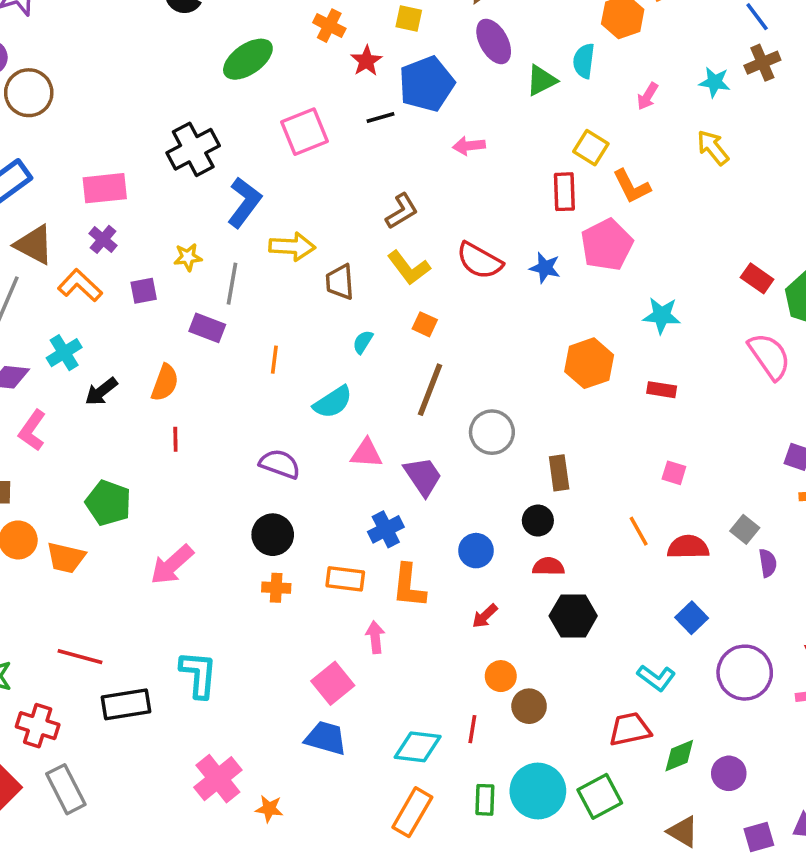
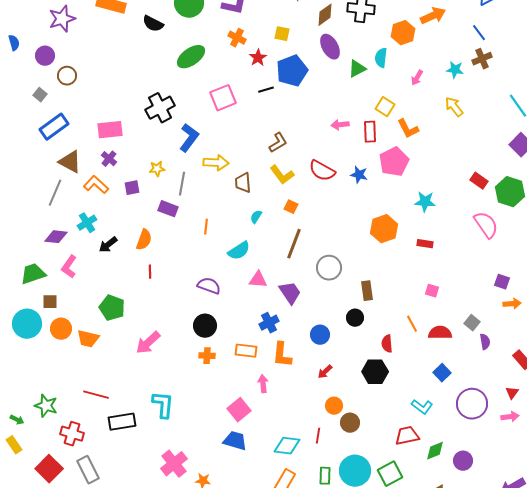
brown circle: (29, 93) -> (67, 76), size x0.7
pink arrow: (469, 146) -> (340, 125), moved
red semicircle: (548, 566) -> (387, 344), moved, turned -96

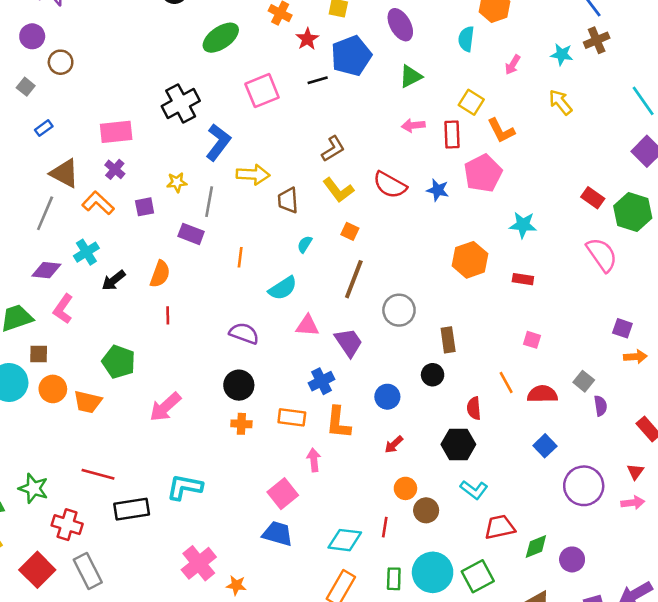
green triangle: (357, 69) -> (411, 76), moved
blue rectangle: (54, 127) -> (44, 128), size x0.5
cyan L-shape: (163, 405) -> (185, 487), turned -84
cyan L-shape: (422, 407) -> (474, 490), moved

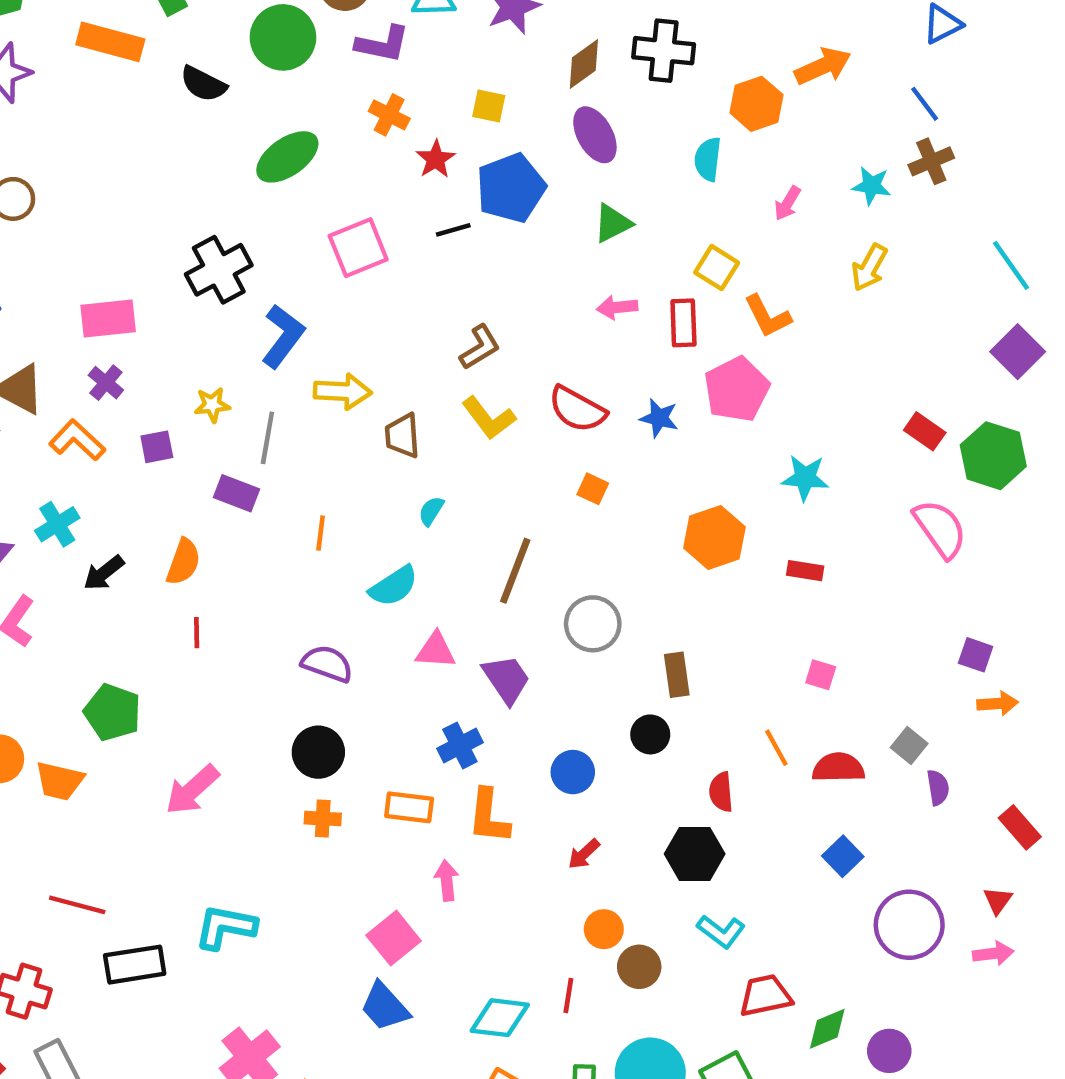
yellow arrow: (560, 102) -> (869, 268), turned -112
orange square: (350, 231) -> (593, 489), moved
blue trapezoid: (278, 534) -> (385, 1007), turned -148

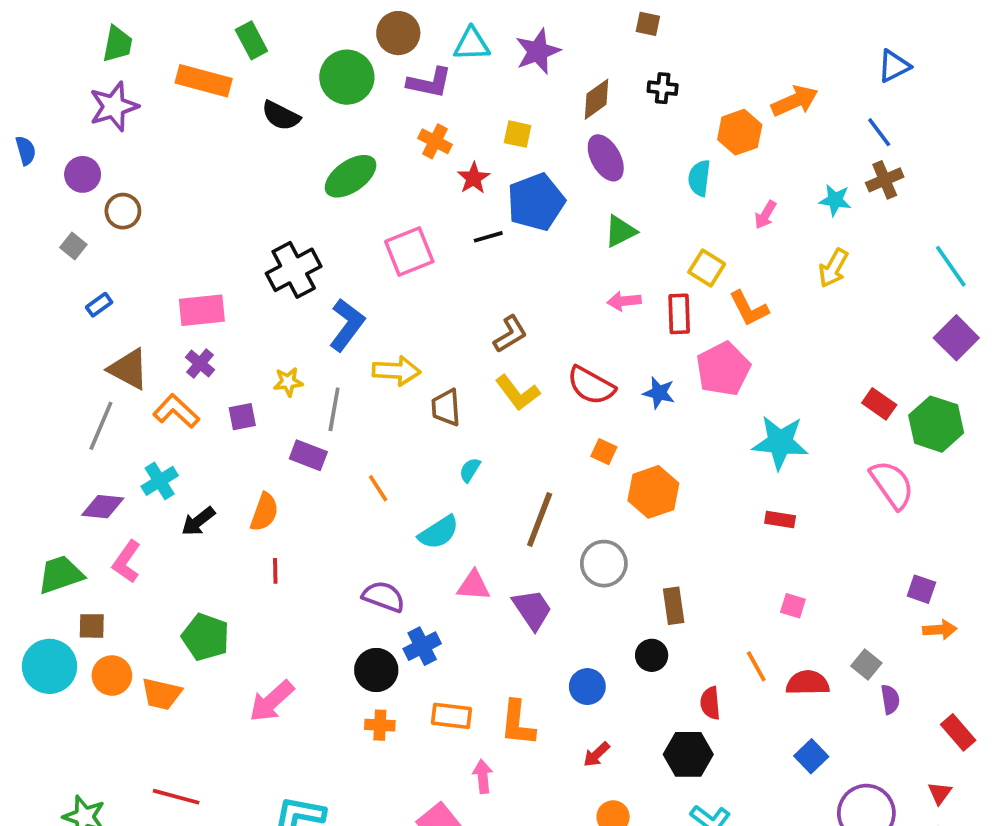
black cross: (664, 51) -> (663, 88), size x0.6
cyan star: (805, 478) -> (780, 442), size x1.4
orange line: (321, 533) -> (378, 488), turned -40
orange hexagon: (714, 538) -> (653, 492), moved
blue cross: (460, 746) -> (422, 646), moved

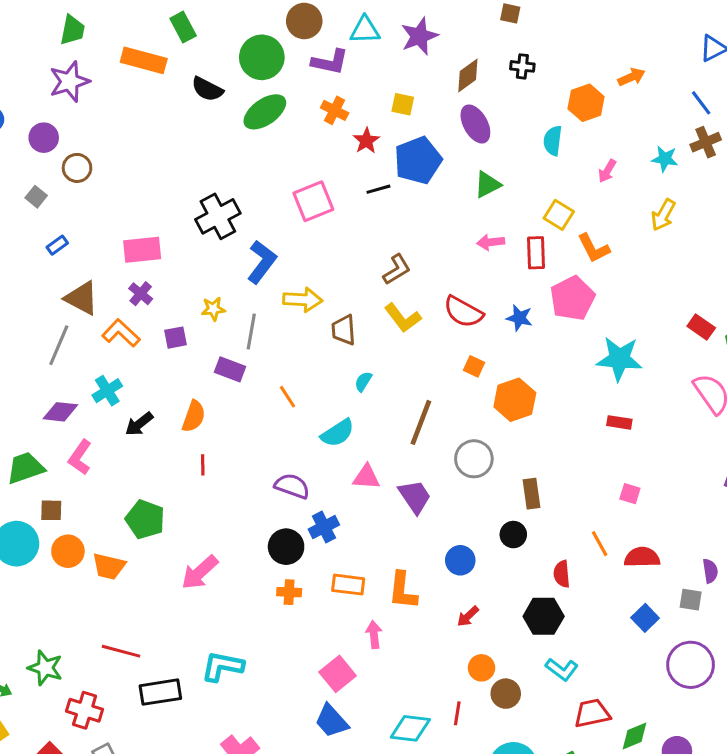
orange arrow: (795, 101) -> (631, 77), size x0.7
green ellipse: (351, 176) -> (265, 112), moved
gray square: (866, 664) -> (691, 600), moved, turned -30

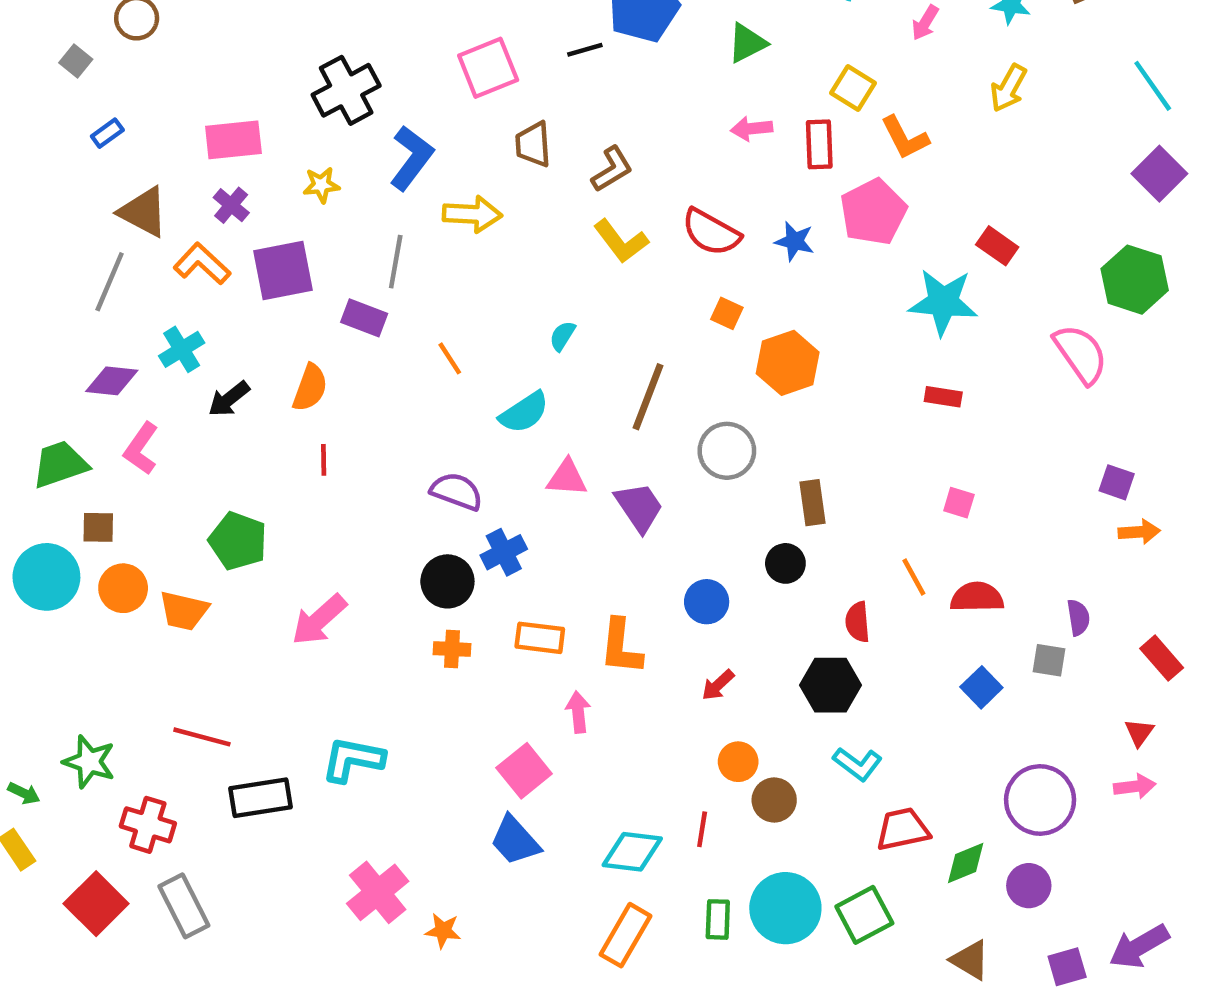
yellow star: (213, 309) -> (321, 185), moved
red rectangle: (701, 327) -> (997, 246), moved
brown trapezoid: (344, 330) -> (533, 144), moved
purple square: (175, 338) -> (283, 271), size x1.8
purple circle: (691, 665) -> (1040, 800), moved

